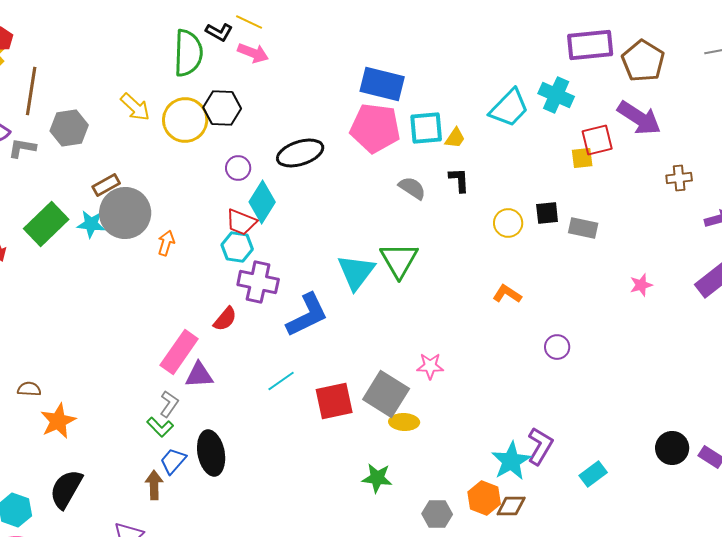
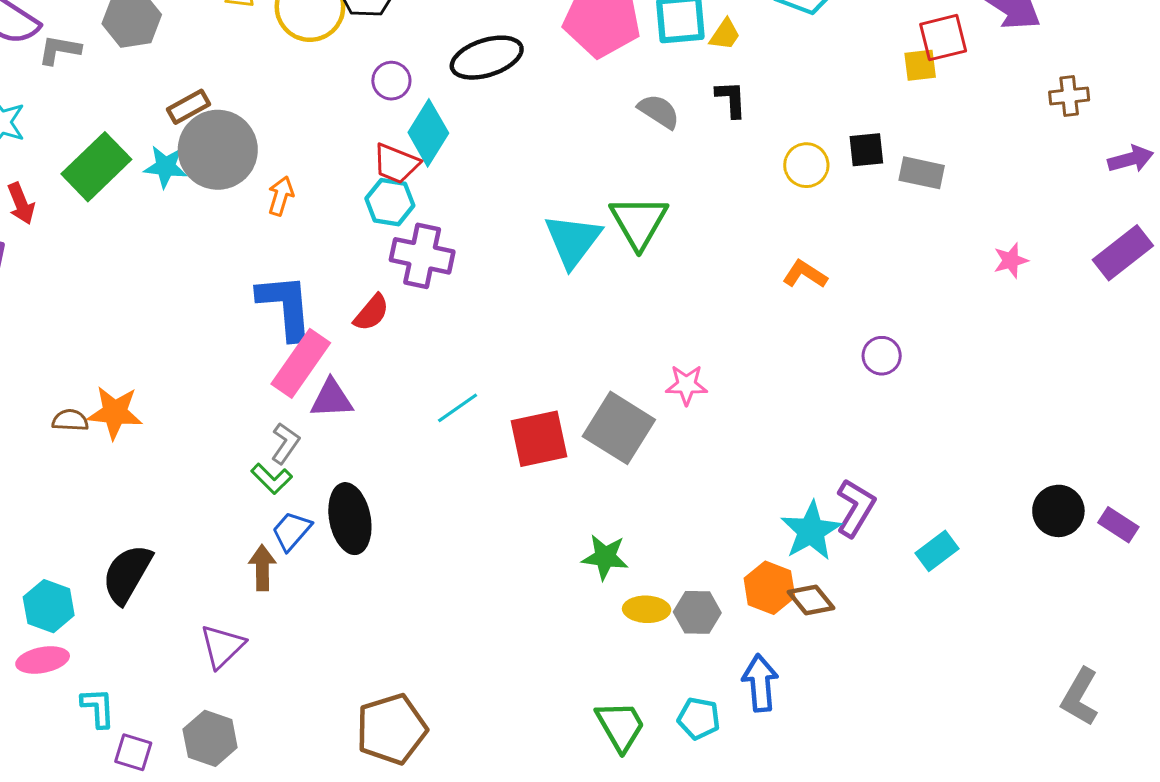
blue L-shape: (307, 315) -> (285, 307), moved, turned -69
orange star: (58, 421) -> (115, 413), moved, turned 30
yellow ellipse: (404, 422) -> (647, 609), moved
brown diamond: (511, 506) -> (811, 600), turned 52

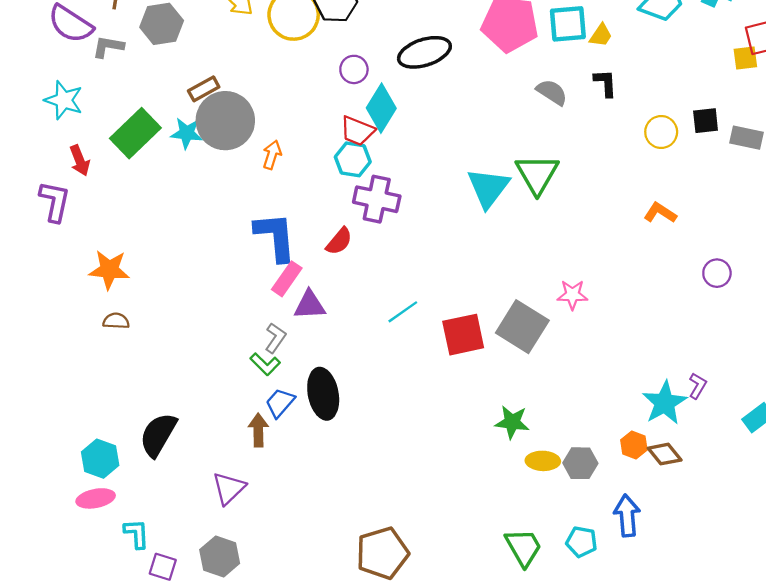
pink rectangle: (301, 363) -> (287, 279), size x0.7
orange star: (115, 413) -> (109, 270), moved
purple L-shape: (856, 508) -> (698, 386), size x0.6
orange hexagon: (769, 588) -> (634, 445), size x0.7
brown pentagon: (391, 729) -> (382, 553), moved

